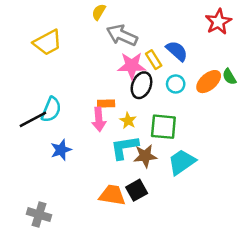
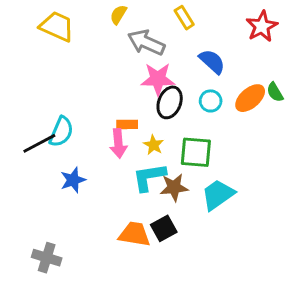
yellow trapezoid: (48, 42) -> (57, 26), moved, turned -128
yellow rectangle: (154, 60) -> (184, 18), moved

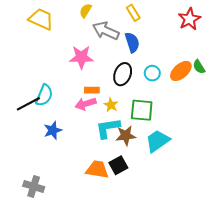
blue semicircle: (212, 61) -> (132, 42), moved, turned 30
pink star: (158, 79) -> (81, 57), moved
pink arrow: (118, 143) -> (86, 104), turned 78

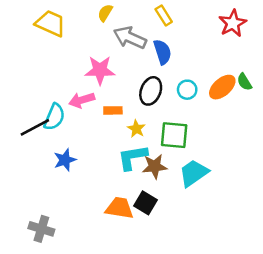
pink arrow: (86, 104) -> (82, 100), moved
black square: (118, 165) -> (145, 203), turned -30

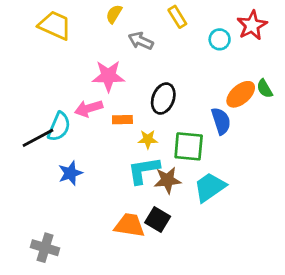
gray arrow: (130, 38) -> (141, 41), size x0.7
blue semicircle: (162, 52) -> (221, 121), moved
cyan circle: (187, 90) -> (220, 39), moved
yellow star: (136, 129) -> (148, 139), turned -30

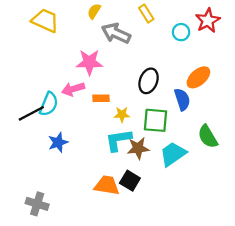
gray arrow: (141, 41) -> (116, 33), size x1.4
green semicircle: (265, 89) -> (208, 137), moved, size x1.5
black ellipse: (163, 99) -> (149, 81), moved

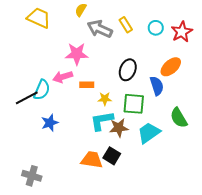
yellow rectangle: (146, 14) -> (126, 25), moved
red star: (208, 21) -> (182, 32), moved

